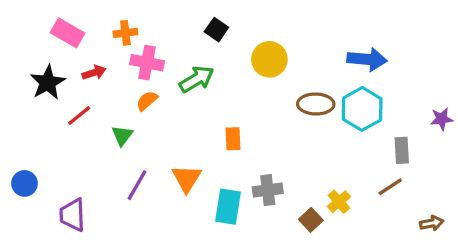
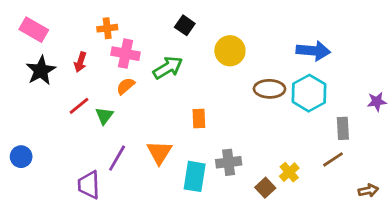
pink rectangle: (68, 33) -> (34, 30), moved
red arrow: (94, 73) -> (80, 62), turned 126
red line: (79, 116) -> (79, 106), moved
purple trapezoid: (72, 215) -> (89, 185), moved

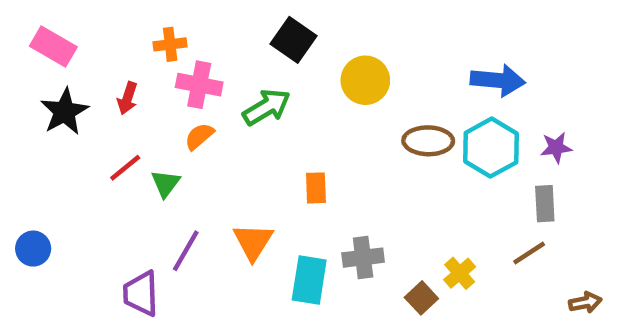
black square: (185, 25) -> (293, 40), size x1.4
purple star: (377, 102) -> (556, 148), moved

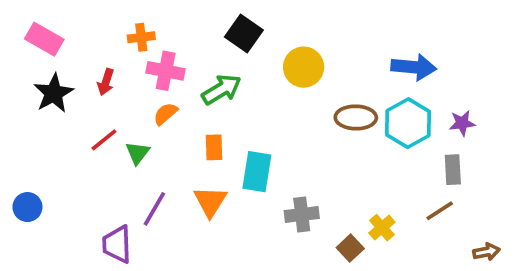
orange rectangle: (316, 188) -> (214, 147), moved
cyan rectangle: (309, 280) -> (257, 172), moved

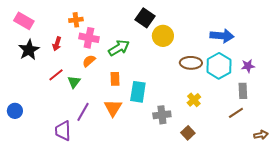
black square: (244, 34) -> (145, 18), moved
yellow cross: (382, 228) -> (194, 100), moved

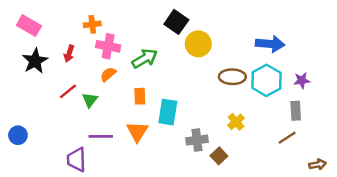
purple line: (83, 112) -> (101, 136), turned 60
brown square: (188, 133) -> (219, 156), moved

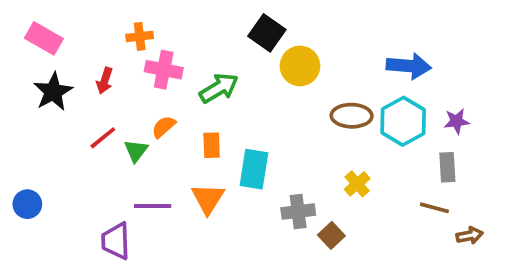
orange semicircle: (108, 74) -> (164, 127), moved
brown line: (287, 138) -> (434, 208), turned 48
brown arrow: (318, 164) -> (469, 235), moved

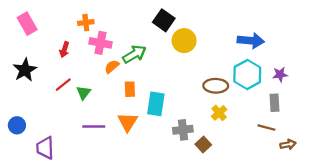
pink rectangle: (44, 38) -> (27, 24), turned 30
black star: (53, 92) -> (25, 70), moved
brown ellipse: (352, 116) -> (216, 86), moved
orange semicircle: (164, 127) -> (112, 67), moved
purple trapezoid: (116, 241) -> (45, 148), moved

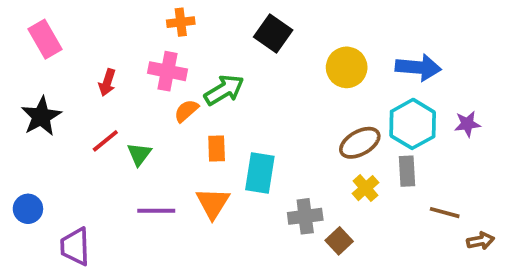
orange cross: (86, 23) -> (181, 22), moved
yellow circle: (184, 41) -> (347, 67), moved
brown ellipse: (216, 86) -> (360, 143), turned -30
gray rectangle: (274, 103) -> (407, 171), moved

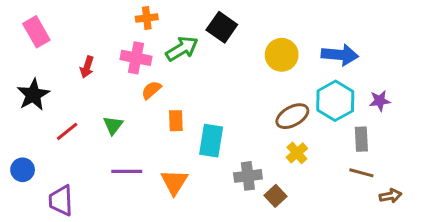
green arrow: (224, 90) -> (182, 49), moved
red line: (105, 141) -> (67, 131), moved
gray rectangle: (407, 171) -> (361, 139), moved
orange triangle: (213, 203) -> (174, 182), moved

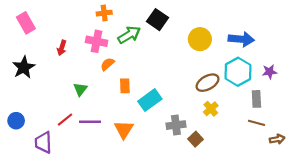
red line: (67, 131) -> (65, 120), moved
cyan rectangle: (211, 141) -> (150, 100), turned 45

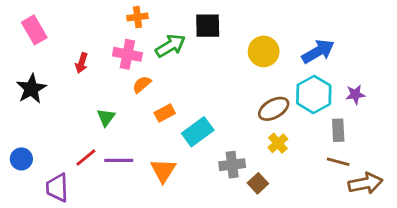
black square: (157, 20) -> (208, 26), turned -36
blue arrow: (241, 39) -> (318, 51), turned -35
orange rectangle: (125, 86) -> (165, 113), turned 64
brown arrow: (277, 139) -> (365, 183), size x1.6

